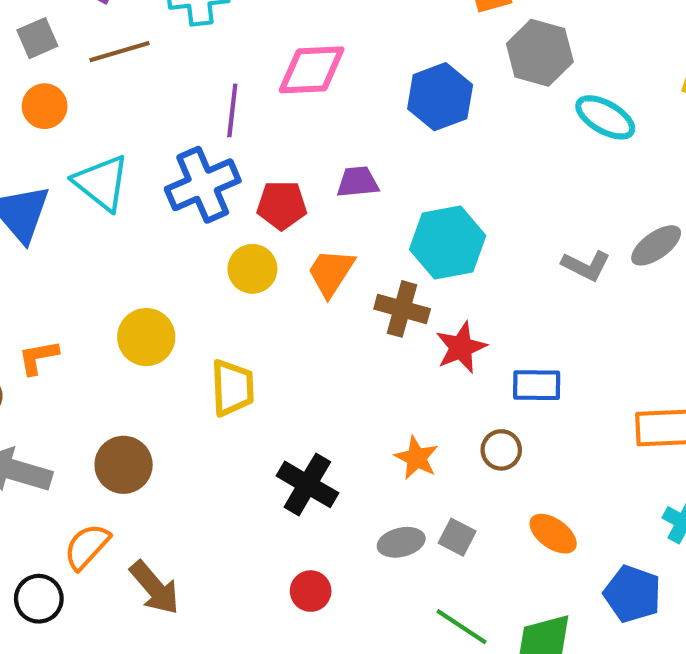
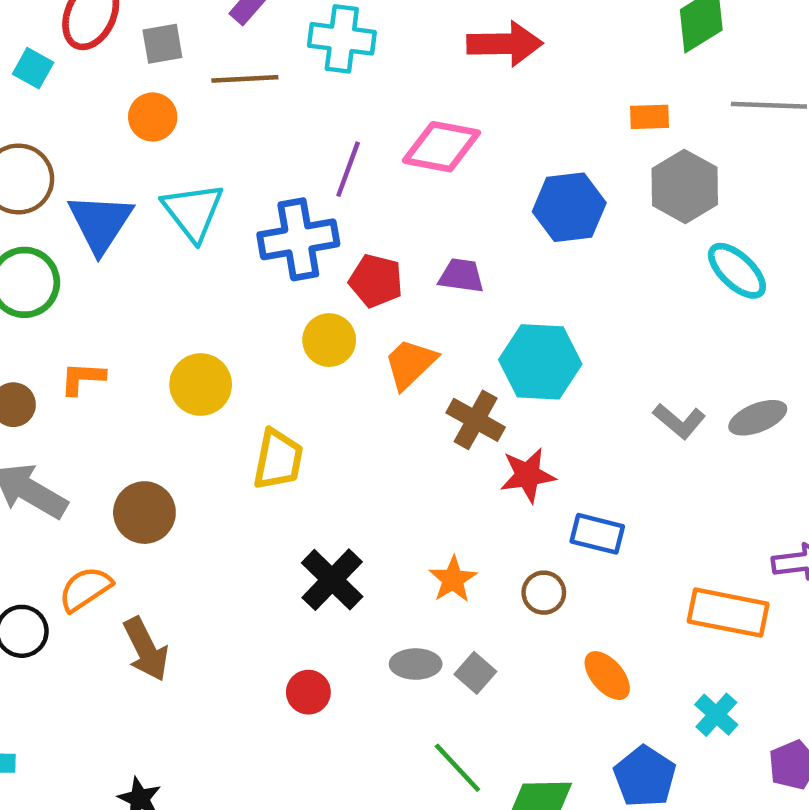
orange ellipse: (553, 534) -> (607, 676), moved

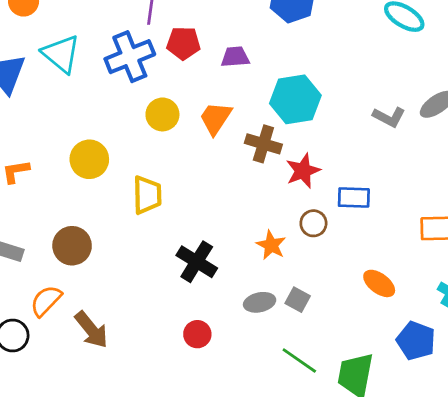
red pentagon: (376, 281) -> (183, 43), moved
brown circle: (544, 593) -> (313, 223), moved

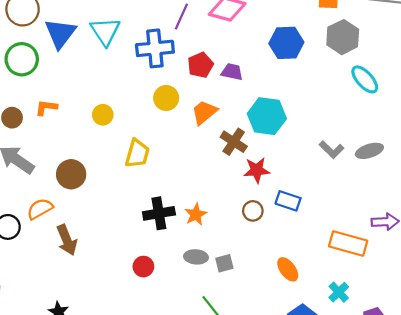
red pentagon: (183, 43) -> (200, 65), moved, turned 30
yellow circle: (89, 159) -> (103, 115), size x0.7
orange star: (271, 245) -> (196, 214), moved
black cross: (197, 262) -> (159, 213), turned 32
gray square: (298, 300) -> (224, 263), turned 30

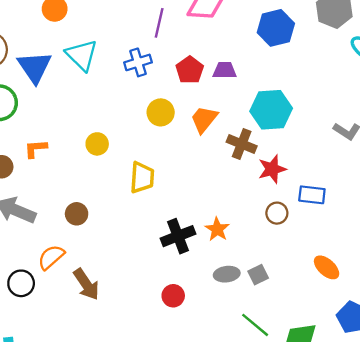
blue cross: (155, 48) -> (138, 62), size x0.7
brown circle: (71, 174) -> (77, 214), size x0.7

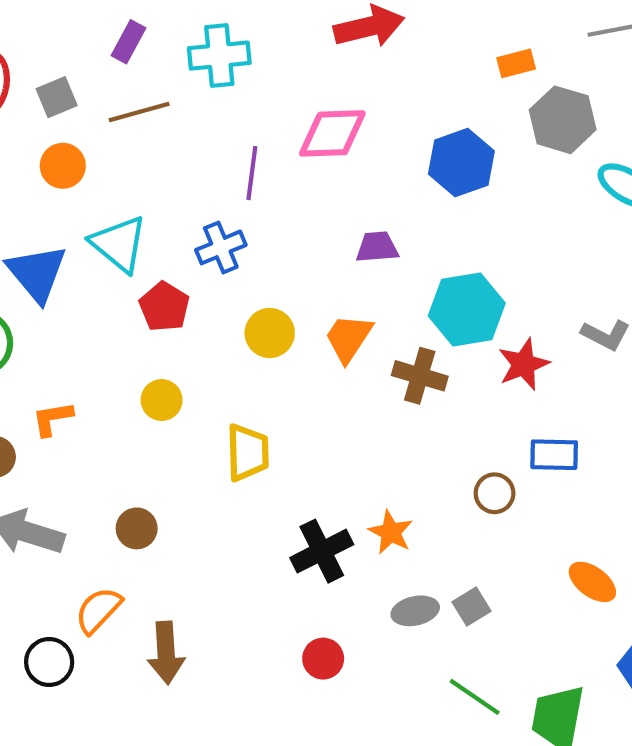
red pentagon: (190, 70) -> (164, 307), moved
red star: (272, 169) -> (524, 364), moved
brown arrow: (86, 284) -> (166, 653), turned 36

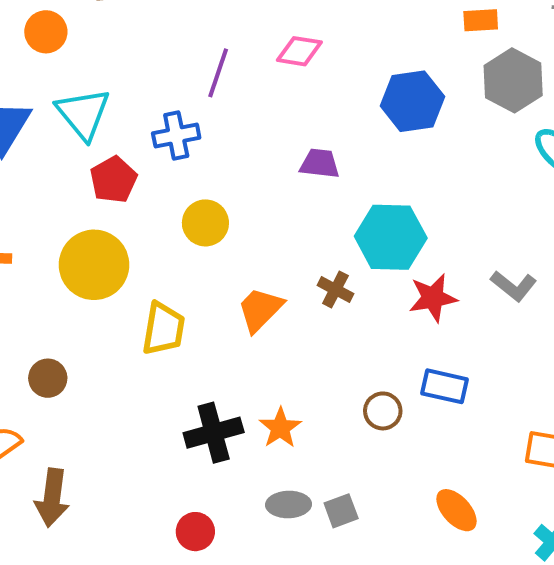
pink diamond: (332, 133) -> (299, 51), size x0.7
orange trapezoid: (349, 338) -> (260, 310), moved
brown cross: (420, 376) -> (335, 289), size x0.7
yellow circle: (162, 400) -> (94, 265), size x1.8

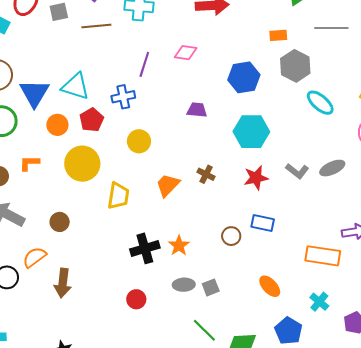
orange circle: (46, 32) -> (57, 125), moved
cyan triangle: (83, 114) -> (76, 86), turned -32
cyan hexagon: (391, 237) -> (251, 132), moved

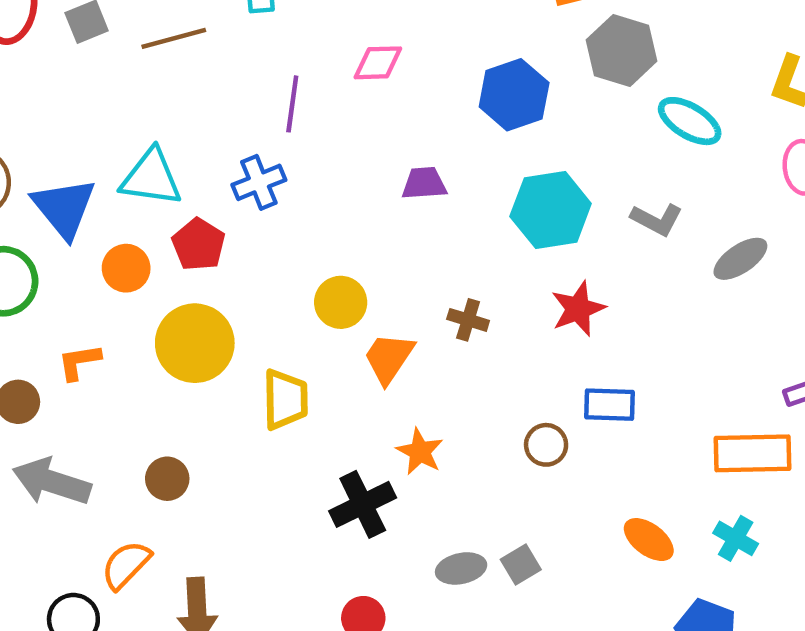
yellow circle: (139, 141) -> (341, 302), moved
gray L-shape: (297, 171) -> (657, 219), moved
orange star: (179, 246) -> (420, 452), moved
cyan cross: (319, 302) -> (736, 538), moved

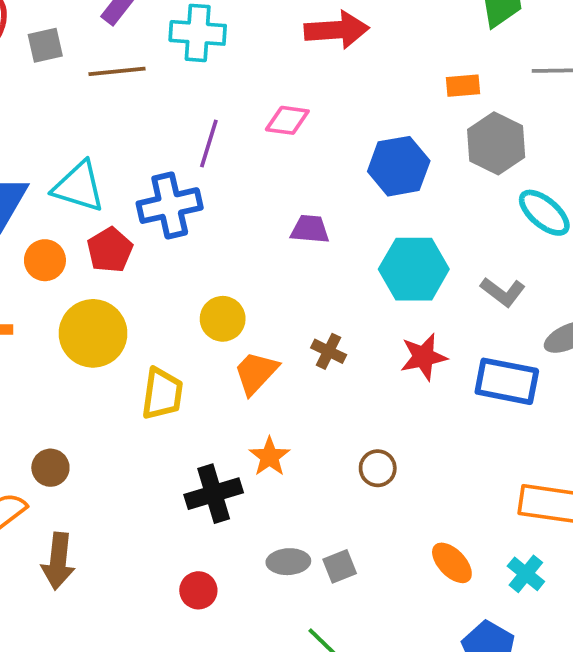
blue cross: (259, 182) -> (170, 206), size x1.4
blue rectangle: (609, 405) -> (507, 381), moved, size x1.4
brown circle: (167, 479) -> (50, 468), moved

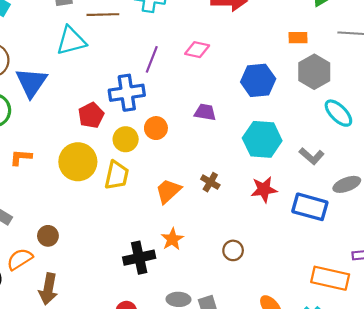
cyan triangle: (79, 187) -> (71, 41), moved, turned -36
orange circle: (45, 260) -> (156, 128), moved
yellow circle: (223, 319) -> (126, 139), moved
yellow trapezoid: (162, 394) -> (117, 175), moved

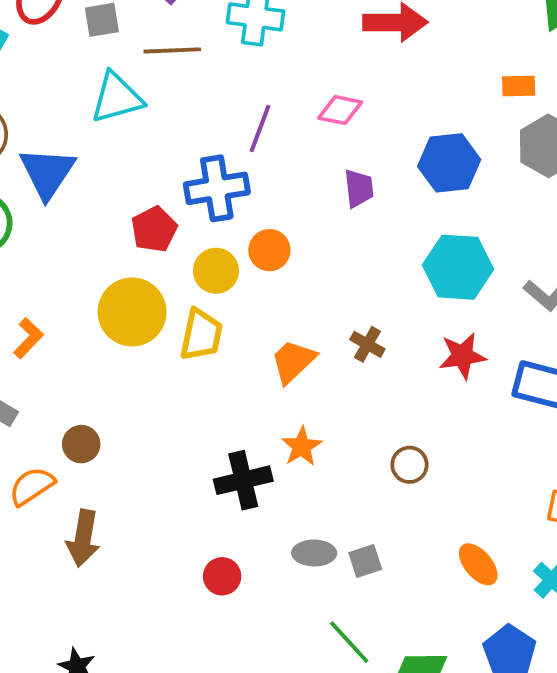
purple trapezoid: (205, 112) -> (359, 188), moved, turned 75
orange L-shape: (21, 157) -> (28, 338), moved, turned 130

